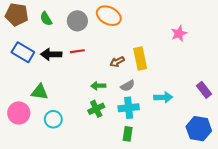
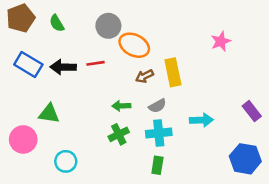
brown pentagon: (17, 15) -> (21, 18), turned -30
orange ellipse: (109, 16) -> (134, 45), moved
gray circle: (77, 21) -> (108, 26), moved
cyan circle: (53, 119) -> (66, 161), moved

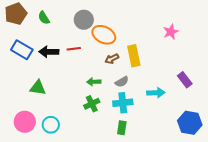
purple rectangle: (252, 111) -> (185, 80), moved
pink circle: (23, 139) -> (25, 122), moved

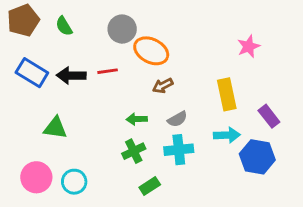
yellow rectangle: (134, 56) -> (227, 94), moved
blue hexagon: (190, 123) -> (257, 157), moved
green rectangle: (122, 128) -> (150, 186), moved, turned 48

